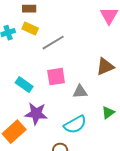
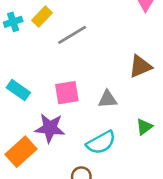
yellow rectangle: (30, 29) -> (42, 17), turned -70
pink square: (56, 77) -> (67, 93), moved
cyan rectangle: (24, 85) -> (18, 90), moved

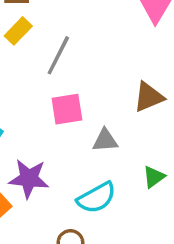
gray line: (72, 35) -> (58, 55), turned -32
pink square: (67, 93) -> (67, 109), moved

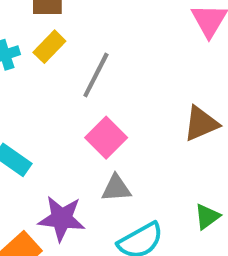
pink square: (67, 109) -> (106, 138), turned -36
gray triangle: (105, 140) -> (116, 188), moved

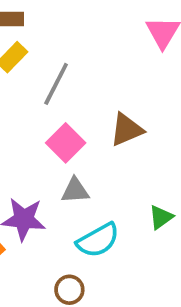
brown triangle: (201, 124) -> (127, 130), moved

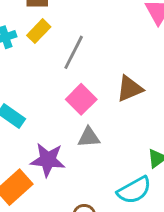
cyan semicircle: (98, 240) -> (134, 190), moved

